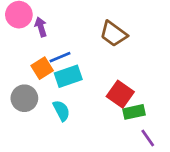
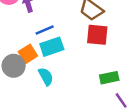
orange square: (42, 68) -> (28, 54), moved
red square: (120, 94) -> (97, 35), moved, turned -30

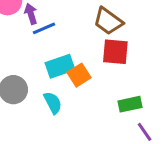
blue line: (45, 30) -> (44, 28), moved
orange square: (28, 54) -> (79, 75), moved

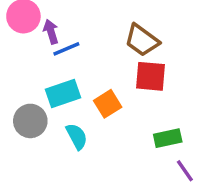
cyan rectangle: (60, 66) -> (63, 93), moved

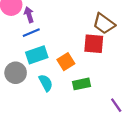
brown trapezoid: (142, 40) -> (104, 24), moved
blue line: (66, 49) -> (31, 33), moved
green rectangle: (168, 138) -> (82, 84), moved

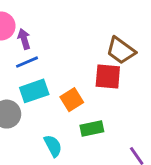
cyan semicircle: (46, 83) -> (53, 146), moved

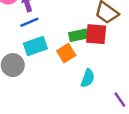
green rectangle: (92, 128) -> (78, 35), moved
cyan semicircle: (53, 146) -> (88, 78), moved, turned 48

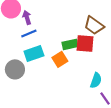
cyan semicircle: (88, 78) -> (96, 80), moved

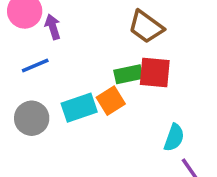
brown trapezoid: (94, 25) -> (146, 27), moved
blue line: (29, 33) -> (35, 65), moved
cyan rectangle: (34, 53) -> (79, 108), moved

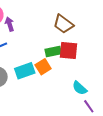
cyan semicircle: (174, 138) -> (80, 88), turned 112

